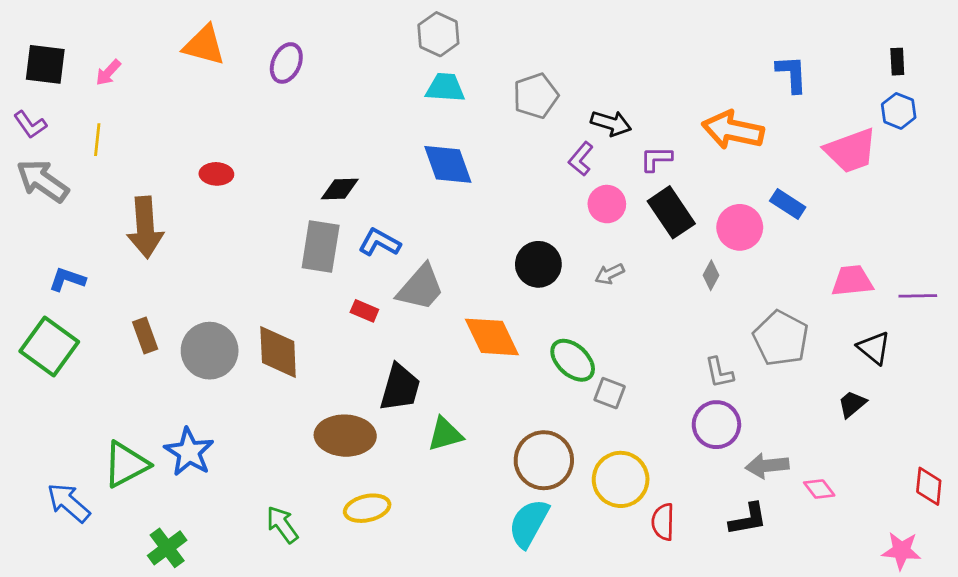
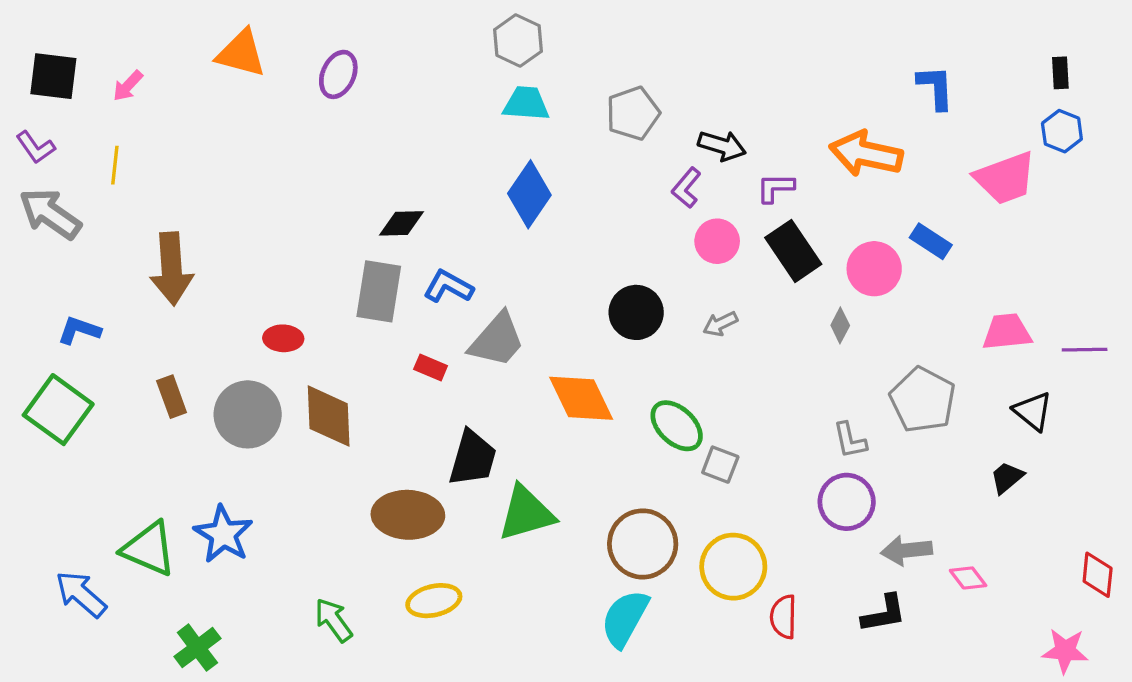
blue diamond: (448, 164) -> (529, 194), turned 54
red ellipse: (216, 174) -> (283, 338), moved
green triangle: (445, 434) -> (526, 513), size x1.4
green triangle: (126, 464) -> (149, 549), turned 51

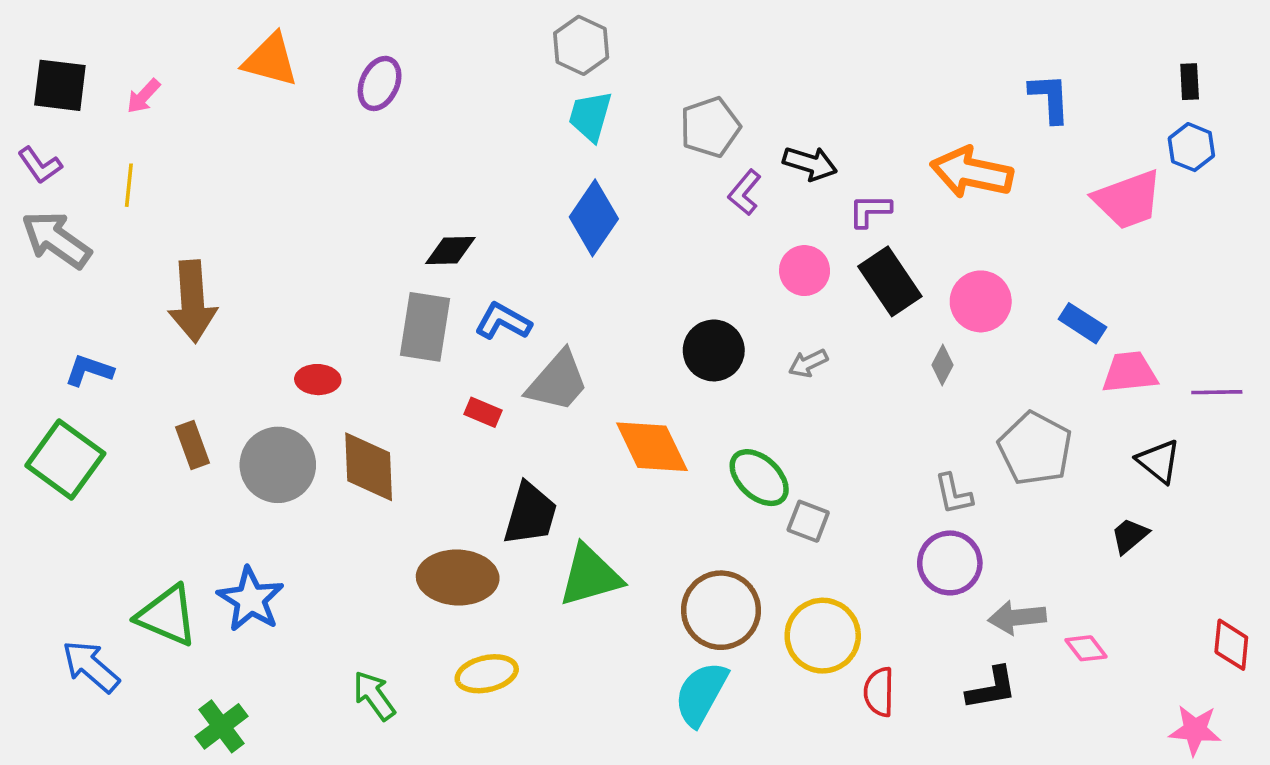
cyan trapezoid: (526, 104) -> (590, 116), turned -78
purple L-shape: (686, 188) -> (745, 192), moved
blue rectangle: (931, 241) -> (1082, 323), moved

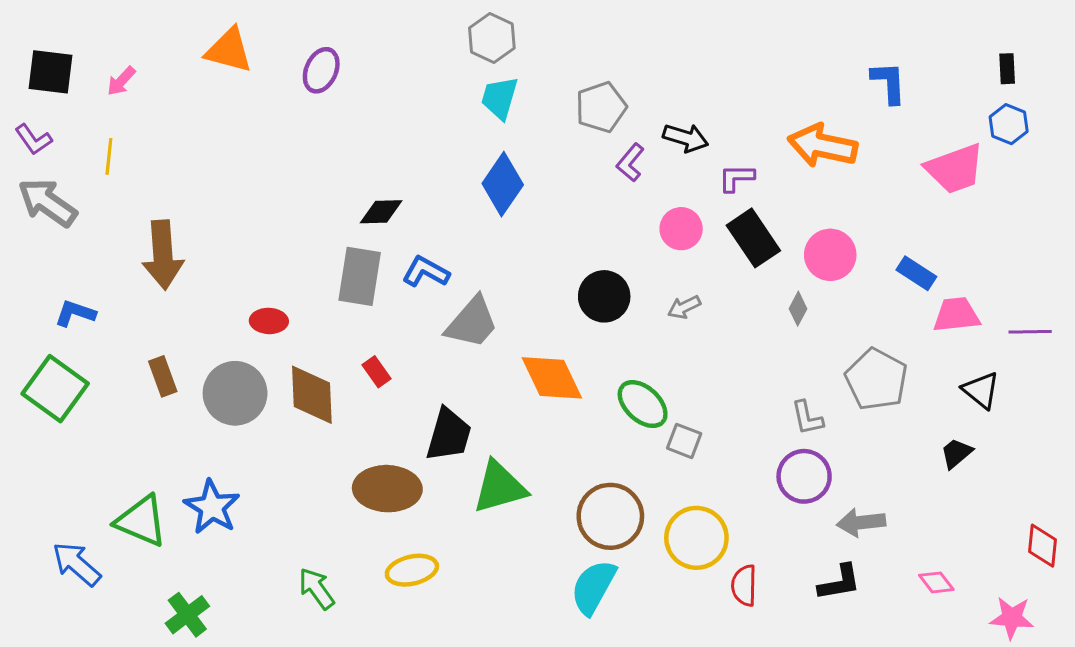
red rectangle: (483, 412) -> (377, 372), moved, turned 32
pink diamond: (1086, 648) -> (936, 582), moved

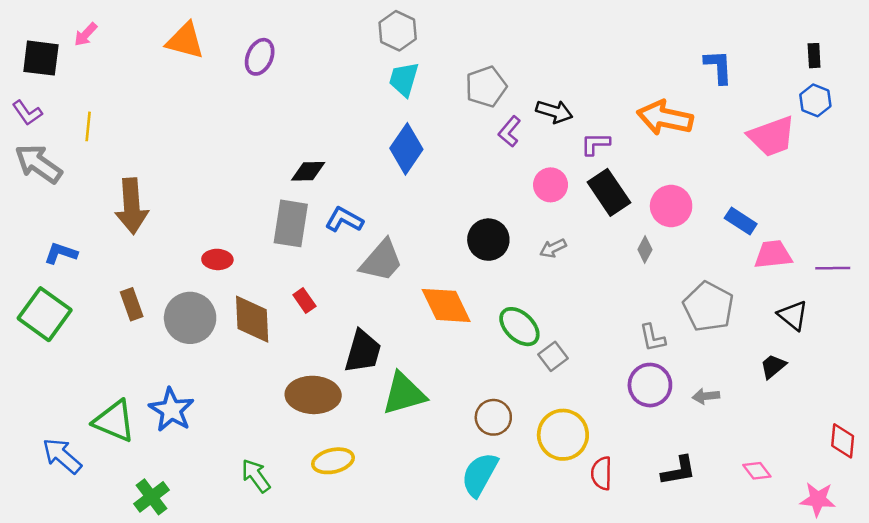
pink arrow: (121, 81) -> (86, 34), moved
gray square: (684, 441) -> (553, 356), turned 32
brown circle: (610, 516) -> (493, 417), size x0.7
gray arrow: (861, 522) -> (706, 396), moved, size x0.7

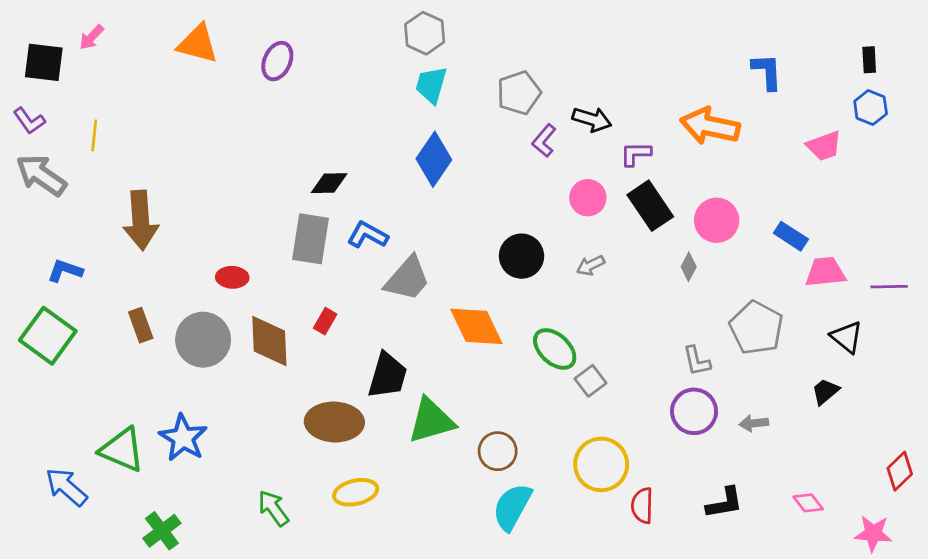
pink trapezoid: (772, 136) -> (824, 146), size x0.7
red rectangle: (304, 300) -> (325, 321), turned 65
brown circle: (493, 417) -> (498, 451), moved
red diamond: (843, 441) -> (900, 471), turned 40

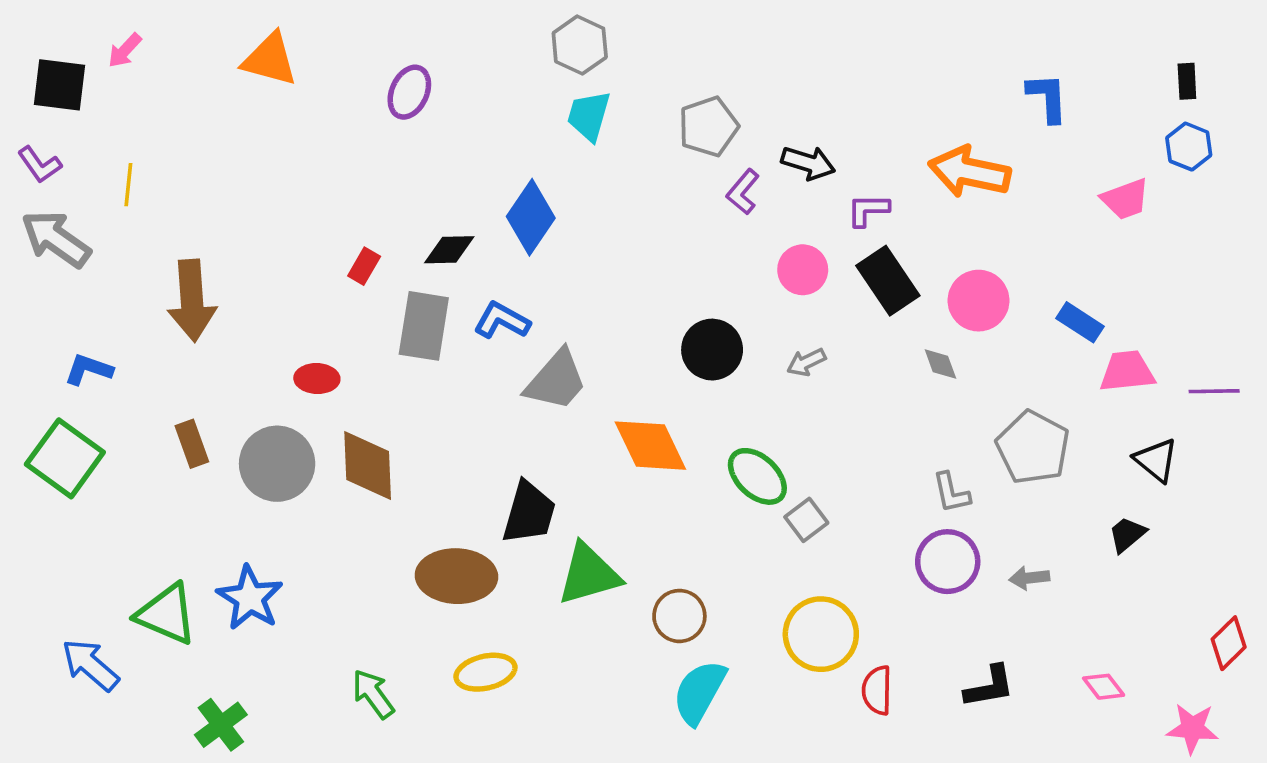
purple ellipse: (277, 61) -> (409, 92), moved
blue diamond: (434, 159) -> (531, 217), moved
gray diamond: (689, 267) -> (940, 364), turned -48
red rectangle: (325, 321) -> (364, 266), moved

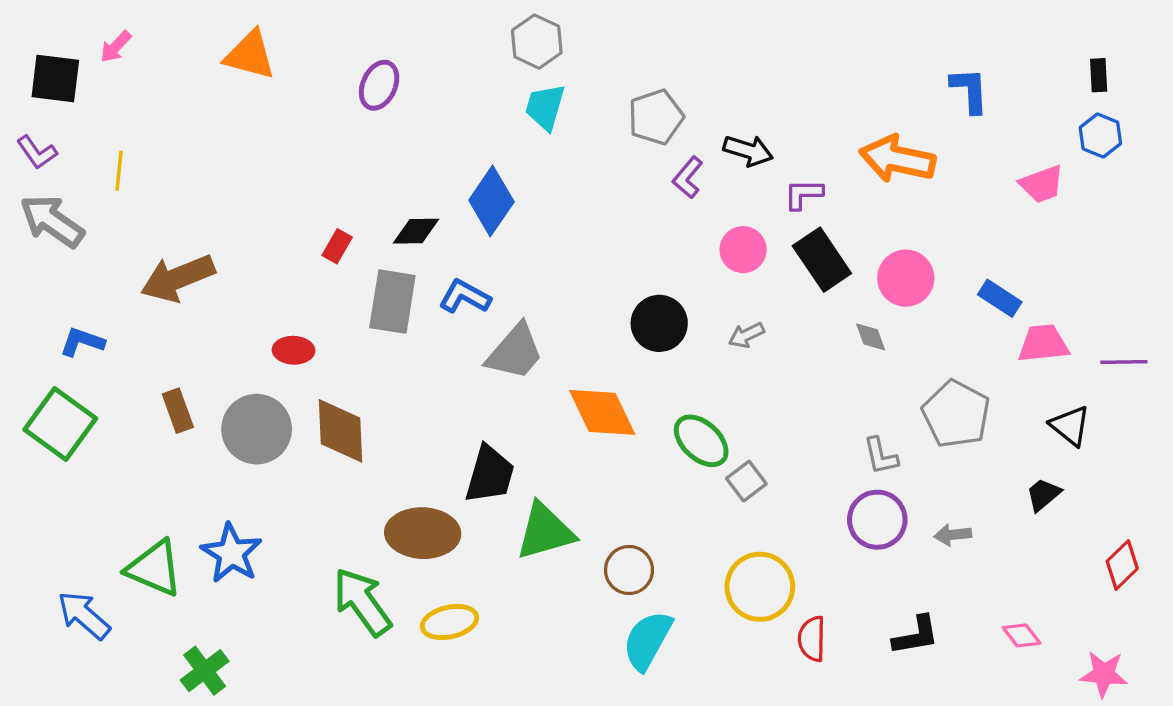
brown arrow: (192, 301) -> (178, 278), turned 72
red diamond: (1229, 643) -> (1122, 565), moved
green arrow: (373, 694) -> (362, 602), moved, size x1.5

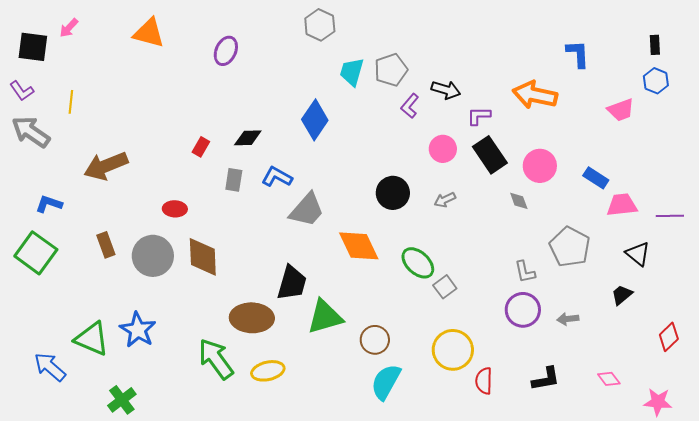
cyan trapezoid: (545, 107) -> (352, 72), moved
blue diamond: (491, 201) -> (315, 120), moved
gray rectangle: (392, 302) -> (234, 180), size x0.6

